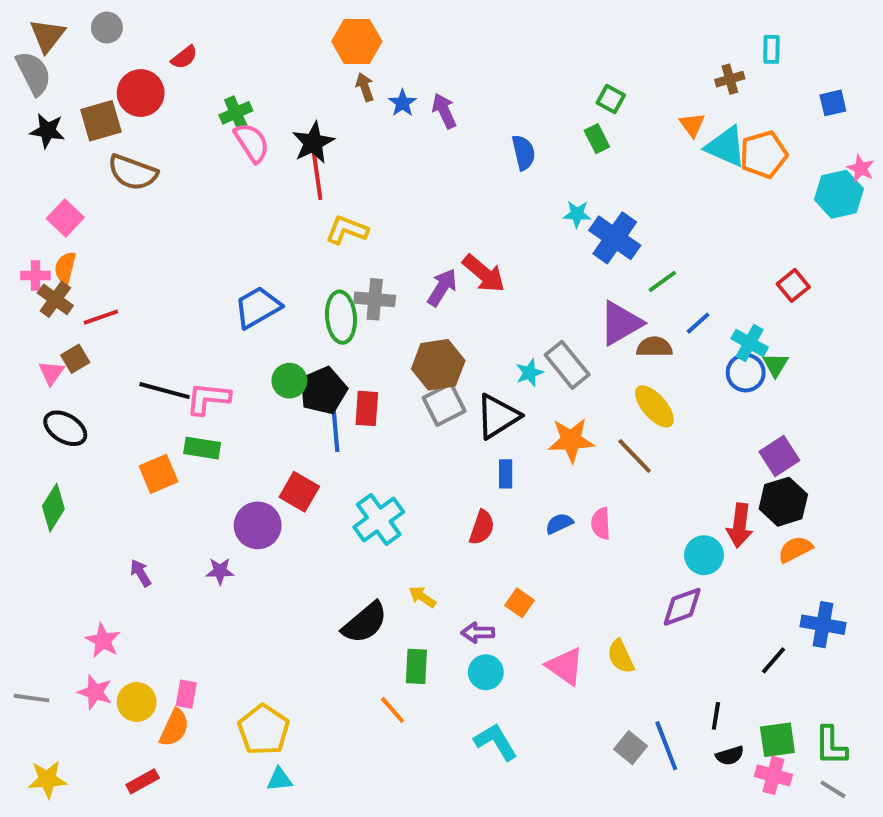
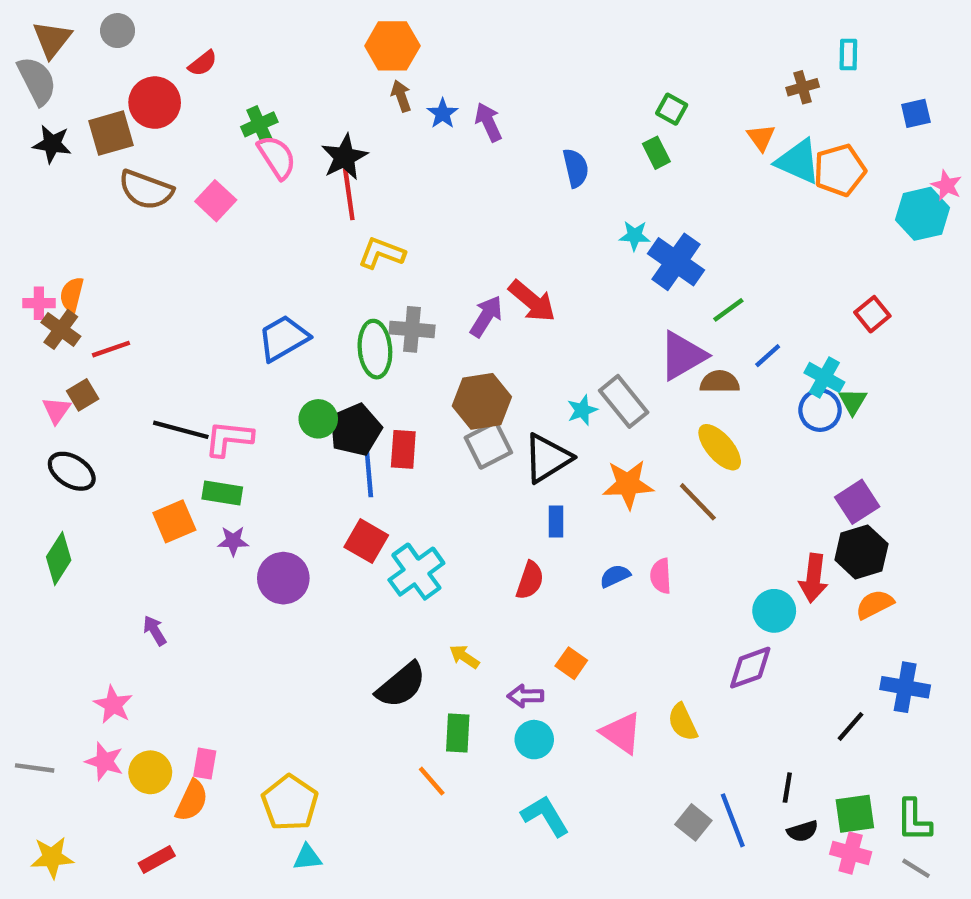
pink square: (65, 218) -> (216, 201), moved
red square: (299, 492) -> (366, 541), moved
purple star: (220, 571) -> (233, 541), moved

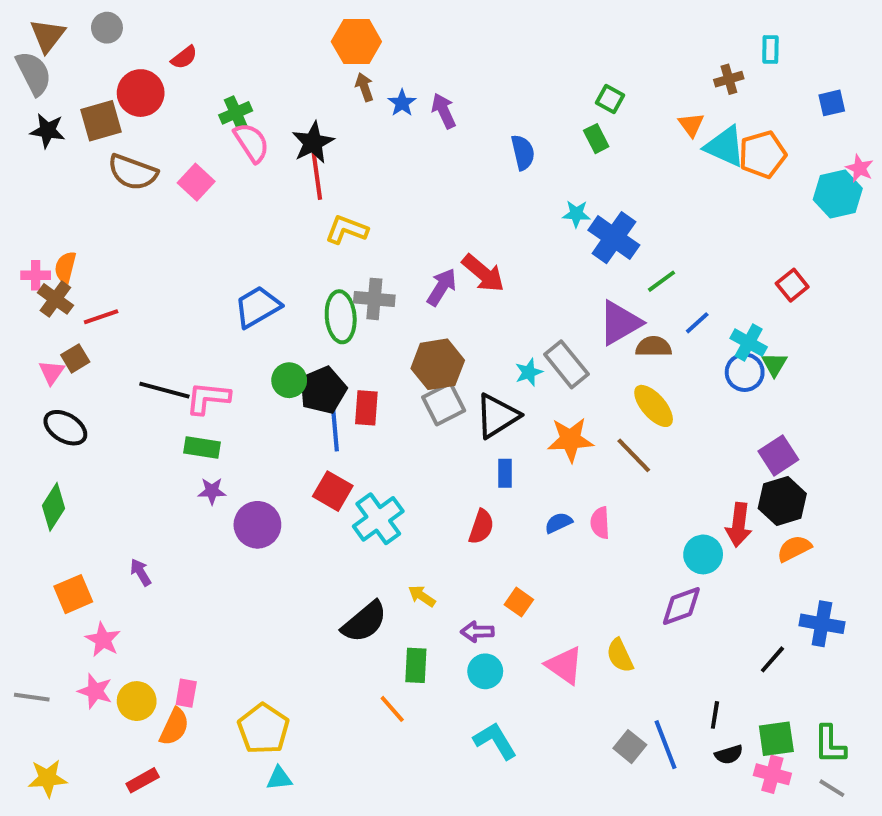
orange square: (174, 521) -> (73, 594), moved

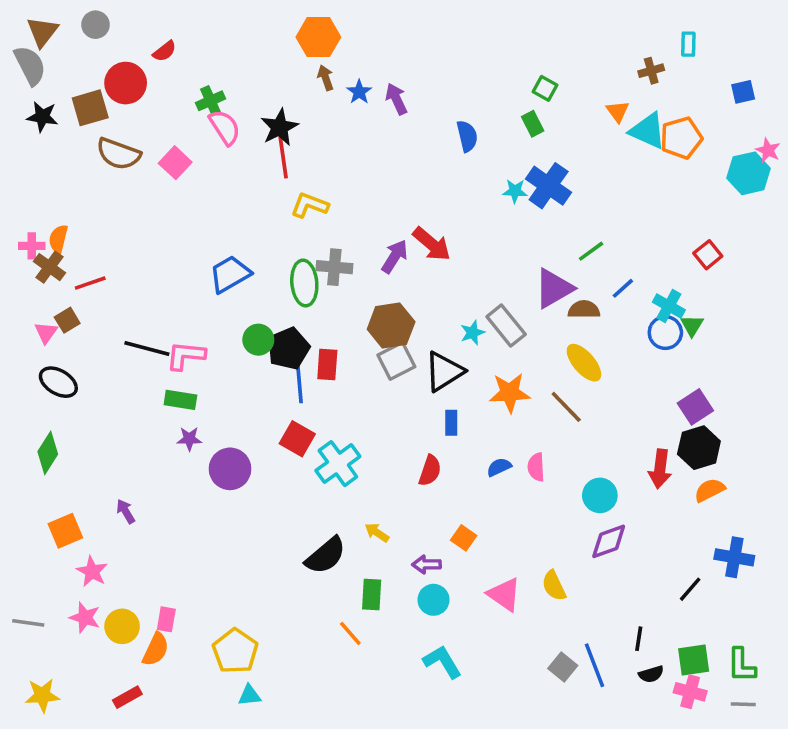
blue cross: (614, 238) -> (549, 186), moved
cyan circle: (703, 554) -> (600, 495), moved
gray line: (832, 788) -> (743, 704), turned -30

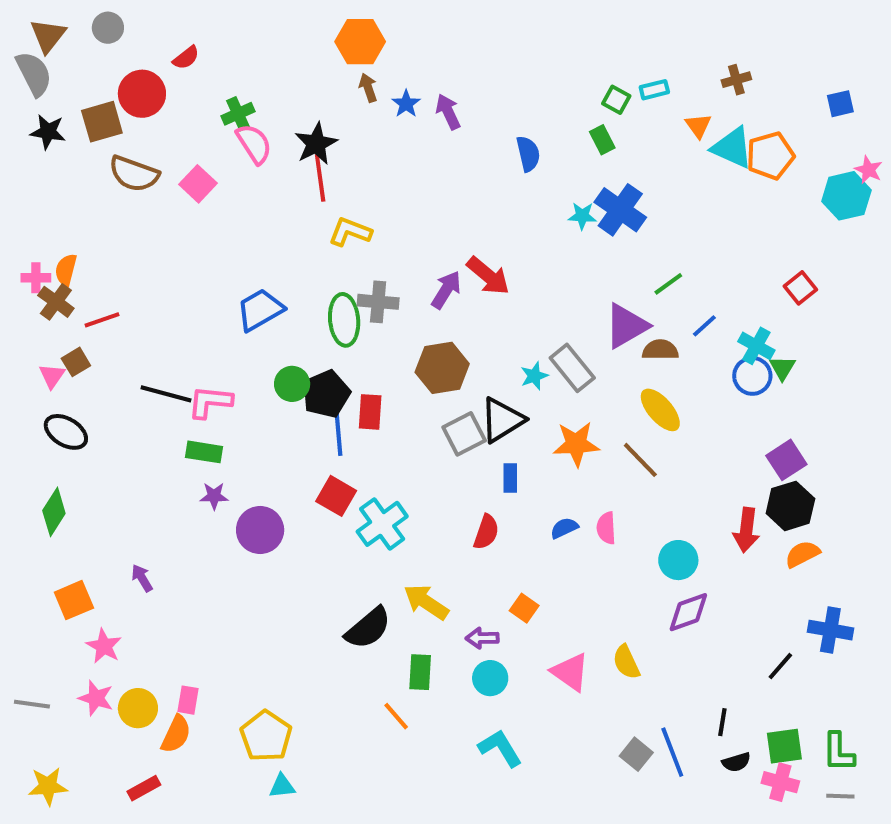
cyan rectangle: (688, 44) -> (654, 90), moved, turned 75
gray square: (396, 361) -> (464, 434), moved
yellow arrow: (377, 533) -> (426, 602), size x1.6

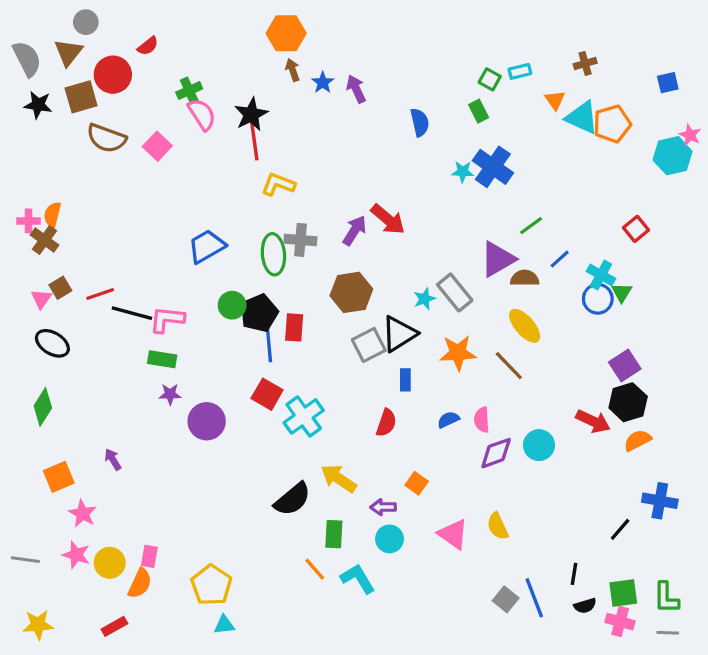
brown triangle: (48, 36) -> (68, 52), moved
red line: (102, 320) -> (100, 294), moved
red arrow: (746, 530) -> (593, 421), turned -72
purple diamond: (688, 612) -> (496, 453), moved
cyan L-shape: (500, 748) -> (358, 579), moved

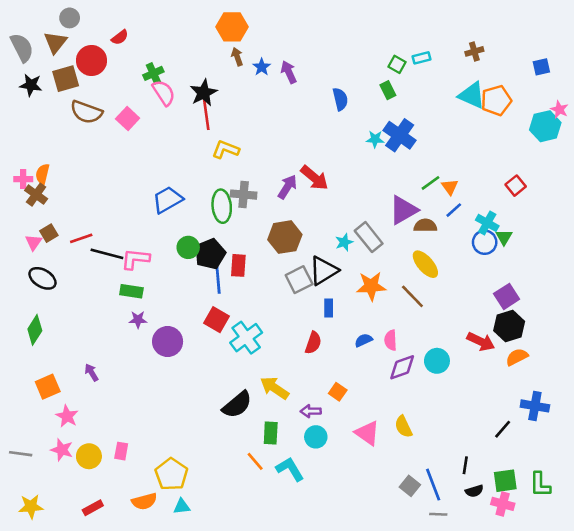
orange triangle: (555, 100) -> (450, 187), moved
orange semicircle: (140, 583) -> (144, 501), moved, turned 50
gray line: (668, 633) -> (438, 514), moved

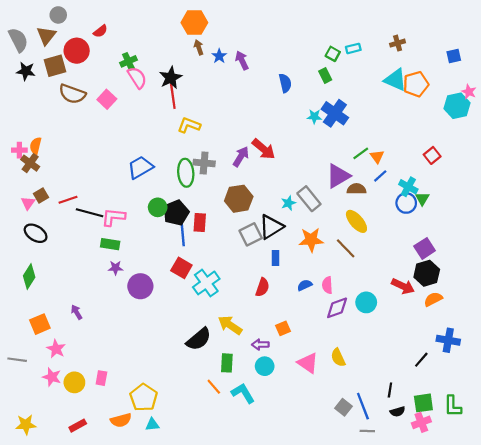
orange square: (338, 392) -> (283, 328), turned 32
gray line: (21, 454) -> (17, 360), moved
pink cross: (503, 504) -> (421, 422), turned -36

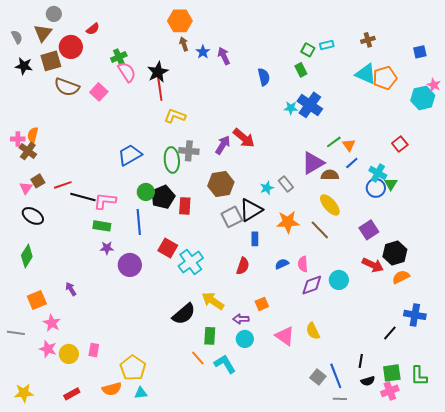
gray semicircle: (18, 40) -> (17, 37), size x0.6
gray rectangle: (309, 199) -> (286, 184), size x0.7
blue line: (183, 232) -> (139, 222), moved
purple square: (425, 248) -> (369, 230), moved

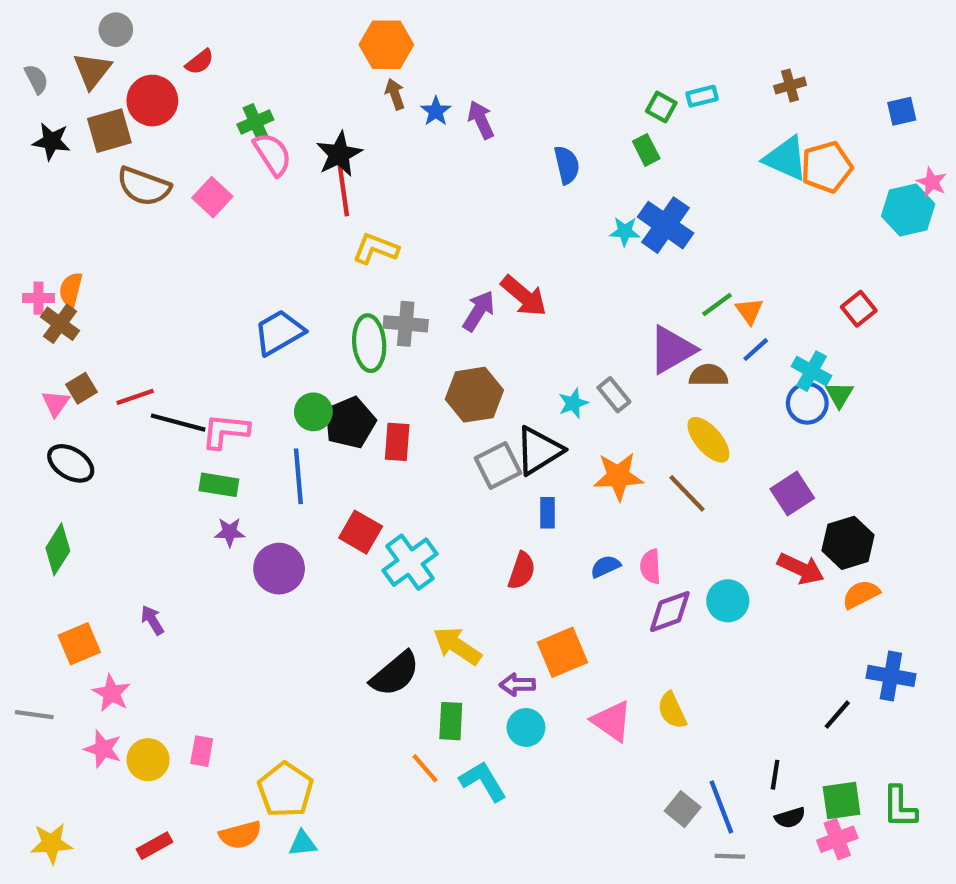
orange square: (262, 304) -> (562, 652), size x1.6

